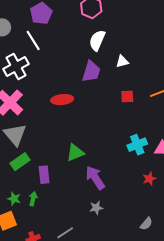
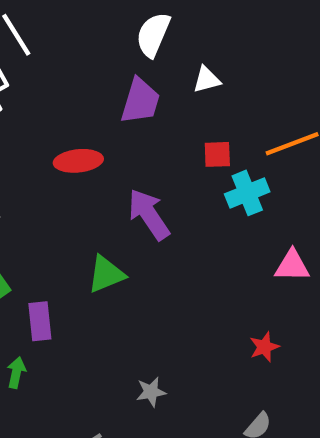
cyan cross: (137, 145) -> (247, 193), moved
purple arrow: (95, 178) -> (149, 214), moved
red star: (149, 179) -> (264, 347), moved

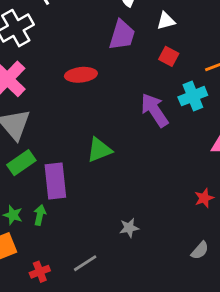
red square: (217, 154) -> (169, 56), moved, turned 30
purple arrow: (149, 214) -> (155, 110), moved
purple rectangle: (40, 321) -> (55, 181), size x1.4

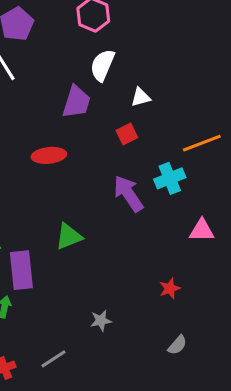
purple trapezoid: (122, 35) -> (76, 102), moved
red square: (169, 56) -> (127, 134), moved, turned 36
red star: (204, 198) -> (170, 288), moved

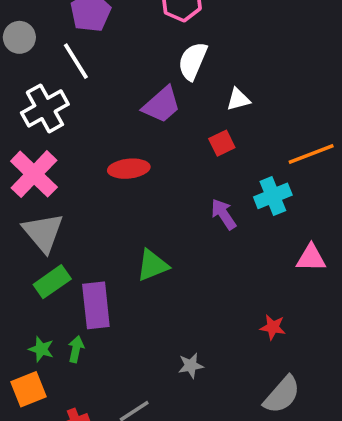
purple trapezoid: (76, 102) -> (162, 105), turned 32
purple arrow: (128, 194) -> (224, 214), size x0.7
red star: (170, 288) -> (273, 327), turned 30
gray semicircle: (177, 345) -> (282, 395), size x1.6

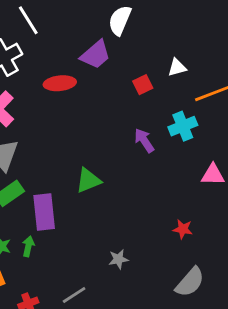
white triangle: (238, 99) -> (177, 68), moved
red ellipse: (129, 169) -> (60, 83), moved

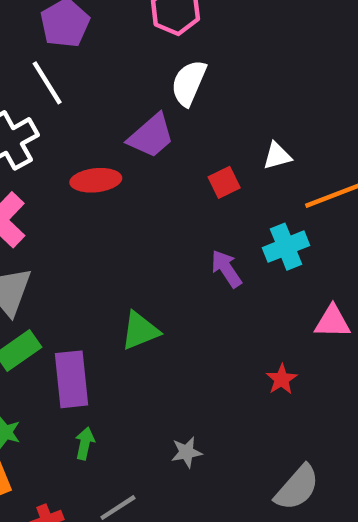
red star: (183, 229) -> (282, 379), moved, turned 30
green arrow: (28, 246) -> (85, 443), moved

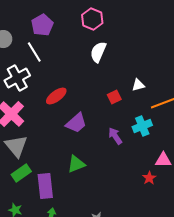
purple trapezoid: (151, 136) -> (76, 123), moved
red ellipse: (96, 180) -> (56, 96), turned -30
red star: (282, 379) -> (149, 178), moved

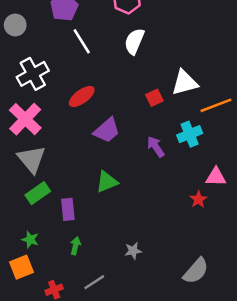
white line: (34, 52) -> (82, 41), moved
white triangle: (138, 85) -> (185, 83), size x1.6
purple rectangle: (45, 186) -> (68, 209), size x0.7

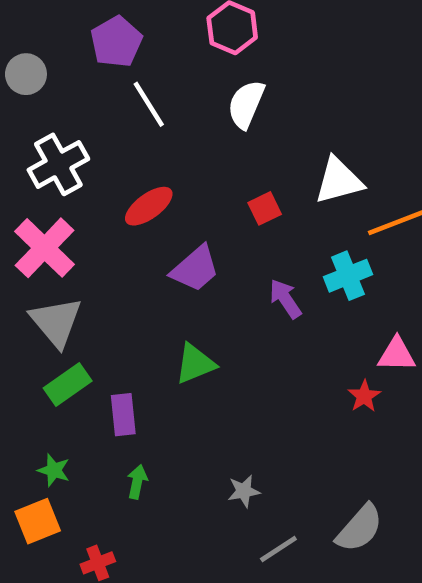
red square: (154, 98) -> (265, 208), moved
gray line: (94, 282) -> (278, 549), moved

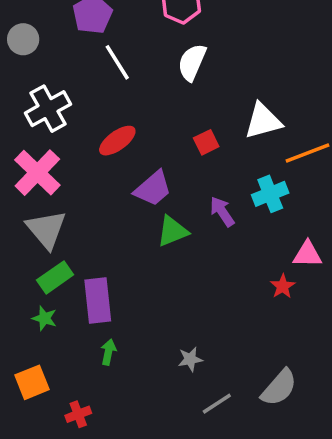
green triangle: (195, 364) -> (172, 231), moved
purple rectangle: (123, 415) -> (98, 301), size x1.4
green star: (54, 470) -> (44, 318), moved

